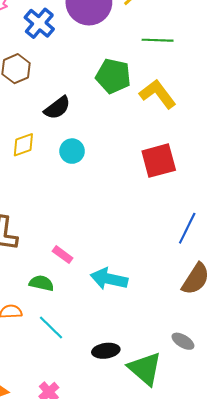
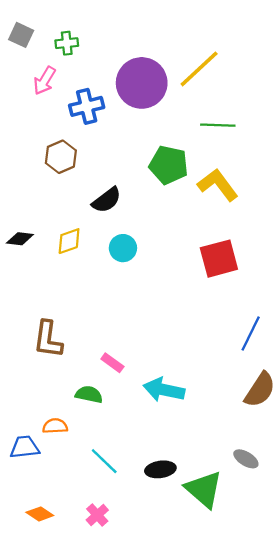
blue cross: (39, 23) -> (87, 106), turned 36
cyan line: (51, 327) -> (104, 461), moved

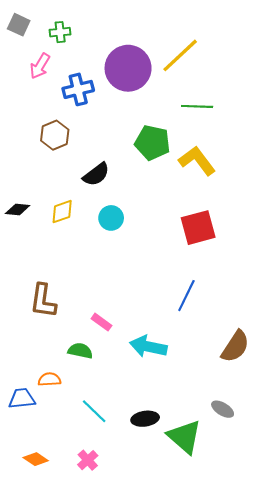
blue line: (251, 334) -> (186, 296), moved

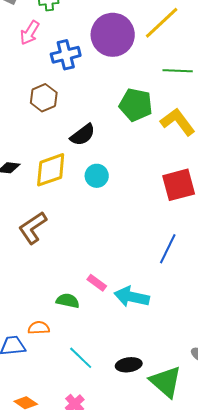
yellow diamond: (62, 212) -> (51, 170), size x1.5
brown L-shape: (43, 301) -> (33, 228), moved, turned 48
pink rectangle: (102, 322) -> (97, 283), moved

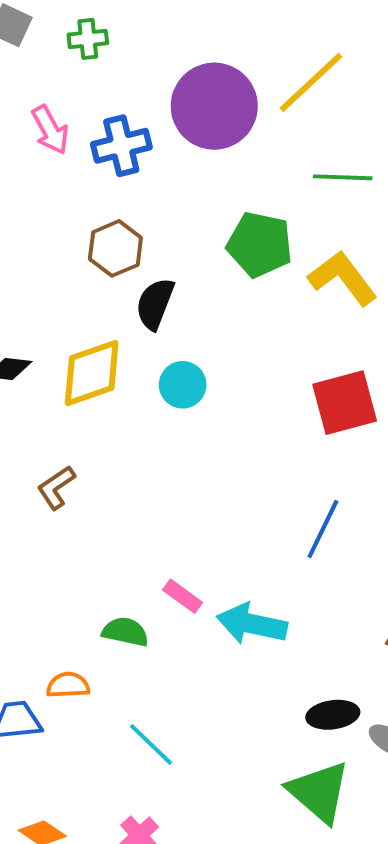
pink arrow: (30, 33) -> (50, 130), moved, turned -60
brown hexagon: (44, 98) -> (115, 248), moved
black semicircle: (83, 135) -> (155, 304), turned 148
brown L-shape: (33, 228) -> (56, 488), size x0.7
black ellipse: (129, 365) -> (333, 715), moved

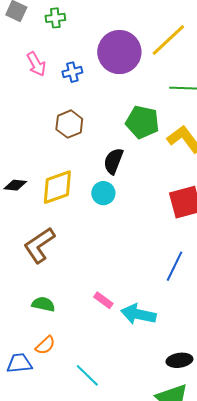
blue cross: (121, 146) -> (72, 72), size x0.7
black semicircle: (155, 304) -> (113, 161), moved
brown L-shape: (56, 488) -> (39, 245), size x1.6
green semicircle: (125, 632) -> (43, 304), moved
orange semicircle: (68, 685) -> (45, 345), turned 140

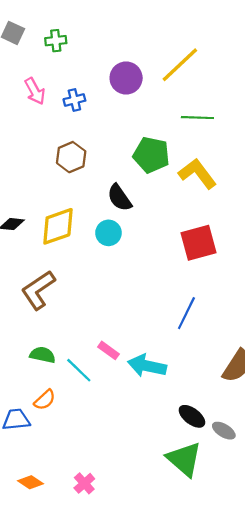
purple circle: (119, 52) -> (126, 78), size x0.7
black semicircle: (113, 161) -> (119, 198), turned -56
black ellipse: (179, 360) -> (192, 416), turned 45
cyan line: (87, 375) -> (79, 370), moved

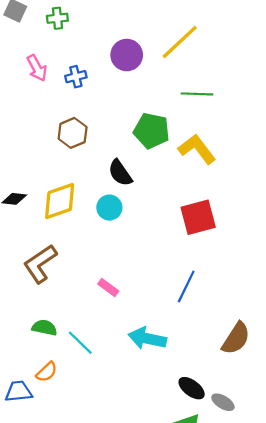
pink rectangle: (108, 350) -> (108, 288), moved

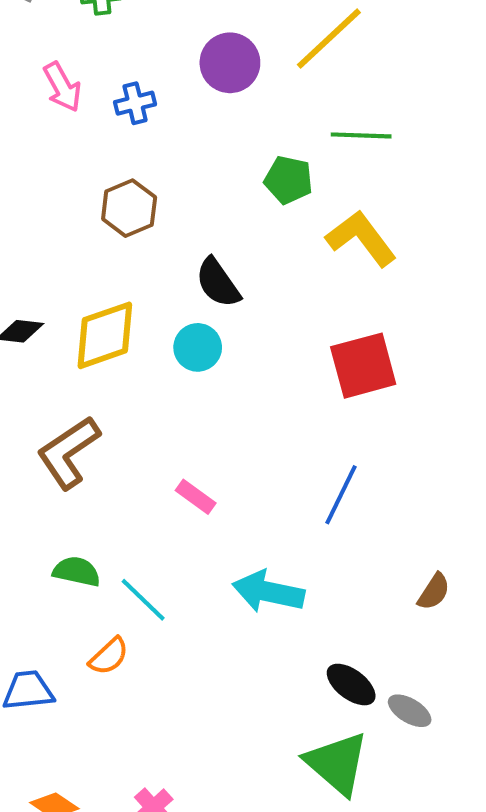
green pentagon: (152, 131) -> (288, 180), moved, size x0.7
brown semicircle: (236, 338) -> (434, 592), size x0.6
orange semicircle: (47, 372) -> (109, 656), moved

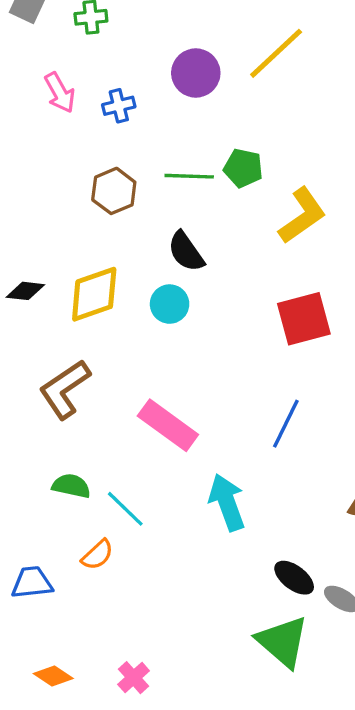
green line: (361, 135) -> (189, 176), moved
yellow L-shape: (361, 238) -> (302, 216), turned 92
pink rectangle: (196, 497) -> (168, 425), size x1.8
cyan arrow: (268, 592) -> (227, 502), turned 58

